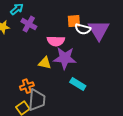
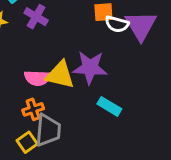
pink semicircle: (56, 41) -> (38, 78), moved
yellow triangle: (45, 63) -> (60, 75), size x1.5

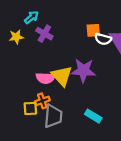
yellow triangle: (60, 75) -> (62, 76), turned 35
cyan rectangle: (109, 106) -> (93, 116), moved
yellow square: (27, 142) -> (30, 108), moved, turned 32

